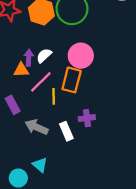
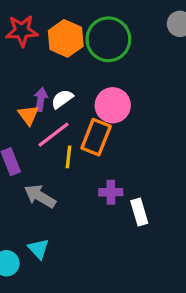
orange triangle: (21, 70) -> (28, 115), turned 49
white rectangle: (66, 131) -> (139, 212), moved

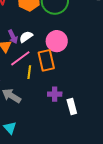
purple arrow: (41, 99) -> (13, 37), turned 144
orange rectangle: (96, 137) -> (46, 60), turned -35

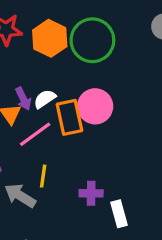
orange rectangle: (46, 60) -> (69, 117), moved
yellow line: (29, 72) -> (43, 176), moved

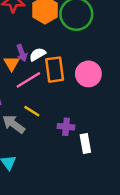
pink circle: (95, 106) -> (88, 74), moved
yellow line: (43, 176) -> (32, 111), turned -70

